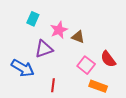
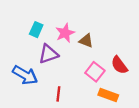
cyan rectangle: (33, 19) -> (36, 30), moved

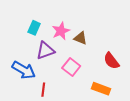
pink square: (95, 72) -> (71, 67), moved
red line: (58, 94) -> (43, 90), moved

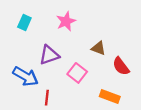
cyan rectangle: (34, 28) -> (24, 22), moved
pink star: (61, 31) -> (66, 21), moved
brown triangle: (80, 38) -> (99, 48), moved

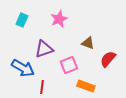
red semicircle: (121, 66) -> (108, 59), turned 78
pink square: (77, 73) -> (69, 65), turned 30
orange rectangle: (110, 97) -> (86, 86), moved

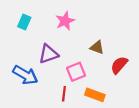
red line: (42, 87) -> (64, 94), moved

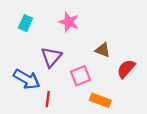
pink star: (65, 21) -> (69, 22), turned -30
purple triangle: (48, 54) -> (51, 57), turned -30
red line: (64, 94) -> (48, 99), moved

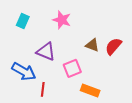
purple triangle: (51, 57) -> (46, 52), turned -48
red semicircle: (126, 69) -> (113, 46), moved

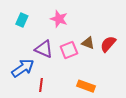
pink square: (72, 68) -> (69, 50), moved
blue arrow: (24, 72) -> (23, 68), turned -65

